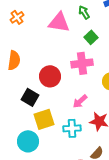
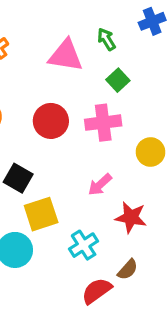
red circle: (50, 76) -> (51, 121), moved
cyan cross: (72, 128) -> (84, 245), moved, turned -30

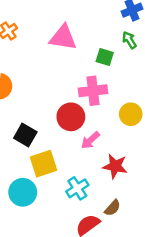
green arrow: (106, 39) -> (129, 40), moved
green square: (118, 80) -> (105, 57), turned -30
red circle: (51, 121) -> (71, 117), moved

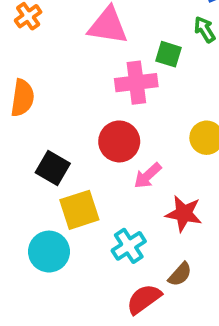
pink cross: (93, 91) -> (136, 83), moved

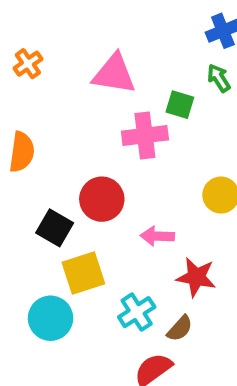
red circle: (119, 141) -> (102, 199), moved
pink arrow: (148, 176) -> (157, 236), turned 44
brown semicircle: (180, 274) -> (180, 328), moved

